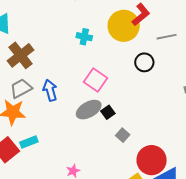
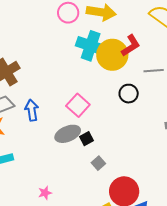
cyan cross: (84, 37) -> (91, 46), moved, size x1.8

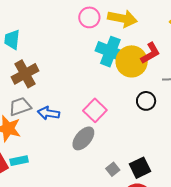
blue arrow: (32, 110) -> (49, 113), turned -75
gray ellipse: (68, 134) -> (83, 138), turned -30
black square: (86, 139) -> (140, 168), moved, size x1.5

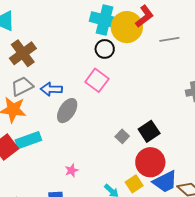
black circle: (146, 101) -> (105, 49), moved
gray ellipse: (83, 138) -> (67, 111), moved
cyan rectangle: (19, 161) -> (28, 140), size x1.4

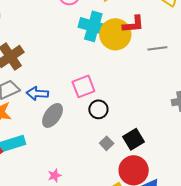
red L-shape: (144, 16) -> (133, 24), turned 30
black circle: (105, 49) -> (98, 109), moved
pink square: (97, 80) -> (83, 86), turned 30

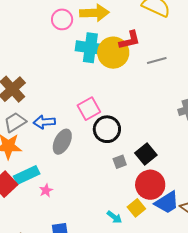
black circle: (98, 109) -> (107, 129), size x1.4
gray square: (107, 143) -> (120, 162), turned 32
pink star: (55, 175) -> (46, 190), moved

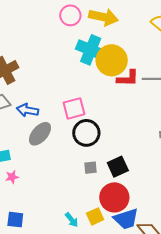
red L-shape: (130, 40) -> (128, 78), moved

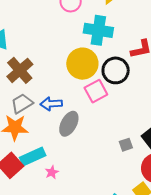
yellow circle: (112, 60) -> (82, 64), moved
black circle: (86, 133) -> (116, 70), moved

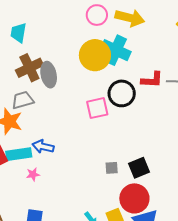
yellow circle: (82, 64) -> (95, 55), moved
blue arrow: (51, 104) -> (43, 147), moved
gray ellipse: (69, 124) -> (49, 75), moved, turned -55

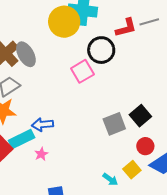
gray square: (112, 168) -> (114, 124), size x1.6
red circle: (134, 198) -> (145, 146), size x0.6

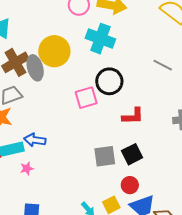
yellow circle: (64, 22) -> (54, 51), moved
gray line: (149, 22) -> (163, 65), turned 30
red L-shape: (126, 28) -> (133, 116), moved

